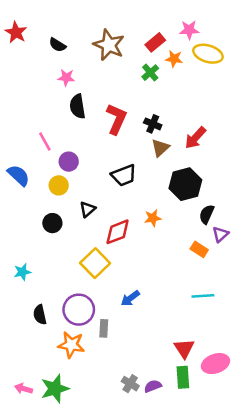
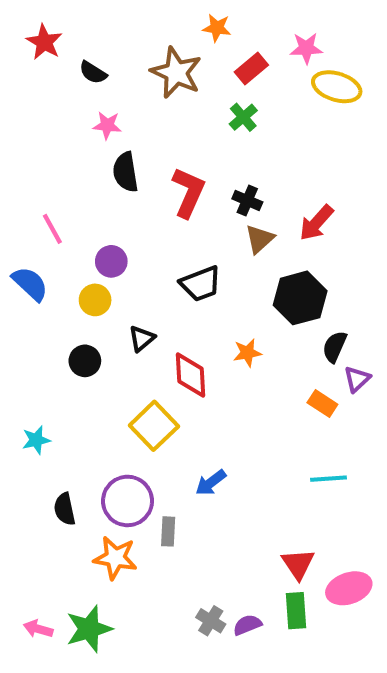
red star: (16, 32) -> (44, 42), moved
orange star: (174, 59) -> (217, 28), moved
pink line: (45, 142) -> (52, 229), moved
red diamond: (118, 232) -> (190, 375), turned -72

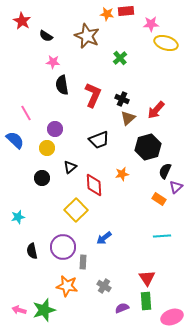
red rectangle: (251, 68) -> (126, 11), moved, turned 35
orange star: (115, 558) -> (67, 286), moved
pink ellipse: (349, 588) -> (172, 317), moved
gray cross: (211, 621) -> (104, 286), moved

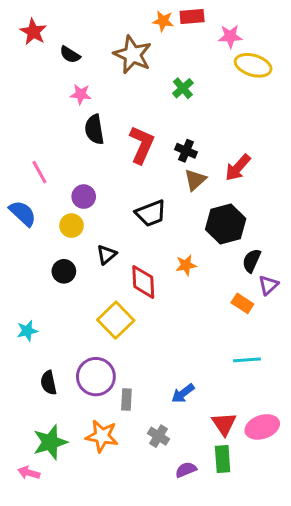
blue arrow: (104, 238) -> (183, 393), moved
green star: (44, 310) -> (50, 442), moved
pink ellipse: (172, 317) -> (262, 427), moved

